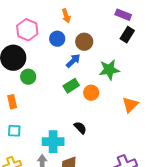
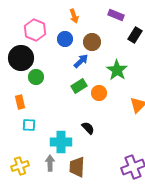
purple rectangle: (123, 15) -> (116, 15), moved
green star: (109, 70) -> (117, 70), turned -30
cyan square: (14, 131) -> (29, 125), moved

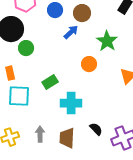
green rectangle: (79, 86) -> (50, 82), moved
cyan square: (29, 125) -> (19, 96), size x1.6
black semicircle: (88, 128) -> (96, 129), moved
cyan cross: (61, 142) -> (71, 103), moved

